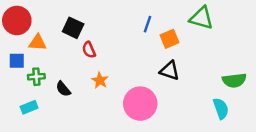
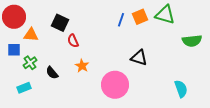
orange square: (170, 39) -> (140, 17), moved
green cross: (36, 77) -> (30, 63), turned -32
green semicircle: (234, 80) -> (192, 41), moved

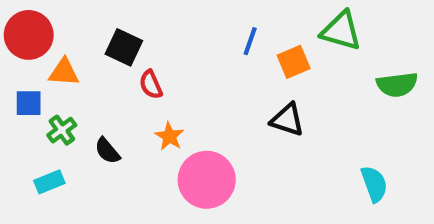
orange square: (140, 17) -> (294, 62), moved
pink circle: (115, 85) -> (207, 180), moved

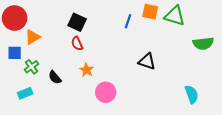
black square: (124, 47) -> (77, 22), moved
orange square: (294, 62) -> (150, 12), moved, turned 35
orange triangle: (64, 72) -> (33, 37), turned -35
pink circle: (207, 180) -> (106, 92), size x0.7

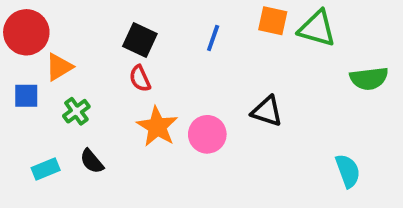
blue line: (128, 21) -> (213, 38), moved
green cross: (32, 67) -> (76, 111), moved
orange star: (87, 70) -> (157, 127), size x1.5
black semicircle: (55, 77) -> (92, 161), moved
pink circle: (106, 92) -> (207, 134), moved

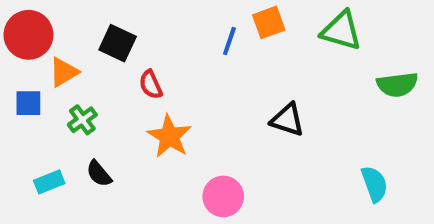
orange square: (273, 21) -> (269, 22), moved, turned -32
black square: (140, 40) -> (118, 43), moved
pink circle: (207, 134) -> (223, 196), moved

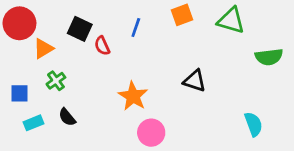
blue line: (229, 41) -> (136, 28), moved
red semicircle: (151, 85) -> (102, 46), moved
blue square: (28, 103) -> (19, 93), moved
orange star: (169, 136) -> (133, 96), moved

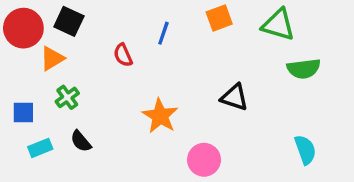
black square: (80, 29) -> (69, 21), moved
green semicircle: (269, 57) -> (304, 69), moved
pink circle: (151, 133) -> (204, 160), moved

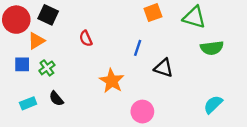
blue line: (163, 33) -> (138, 48), moved
blue square: (23, 113) -> (22, 64), moved
cyan semicircle: (305, 150) -> (213, 104), turned -114

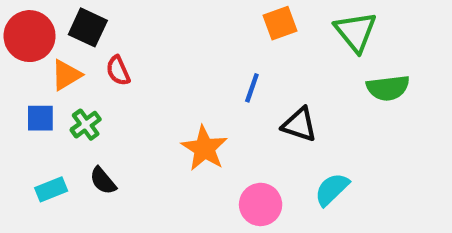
green triangle: (194, 17) -> (356, 32), turned 35
red semicircle: (86, 38) -> (118, 71), moved
cyan semicircle: (213, 104) -> (332, 189), moved

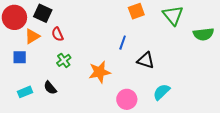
green semicircle: (388, 88) -> (203, 34), moved
green cross: (86, 125) -> (64, 60), moved
orange star: (204, 148) -> (99, 72), turned 30

